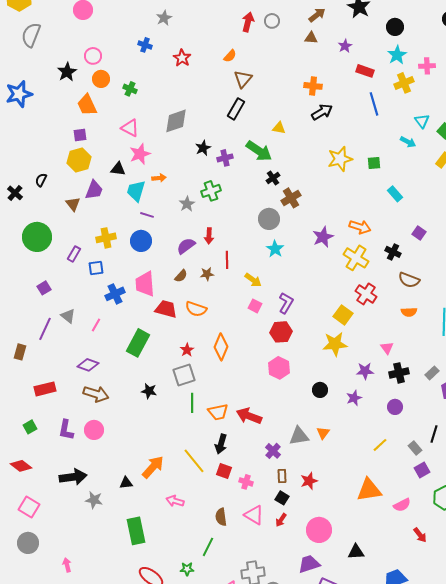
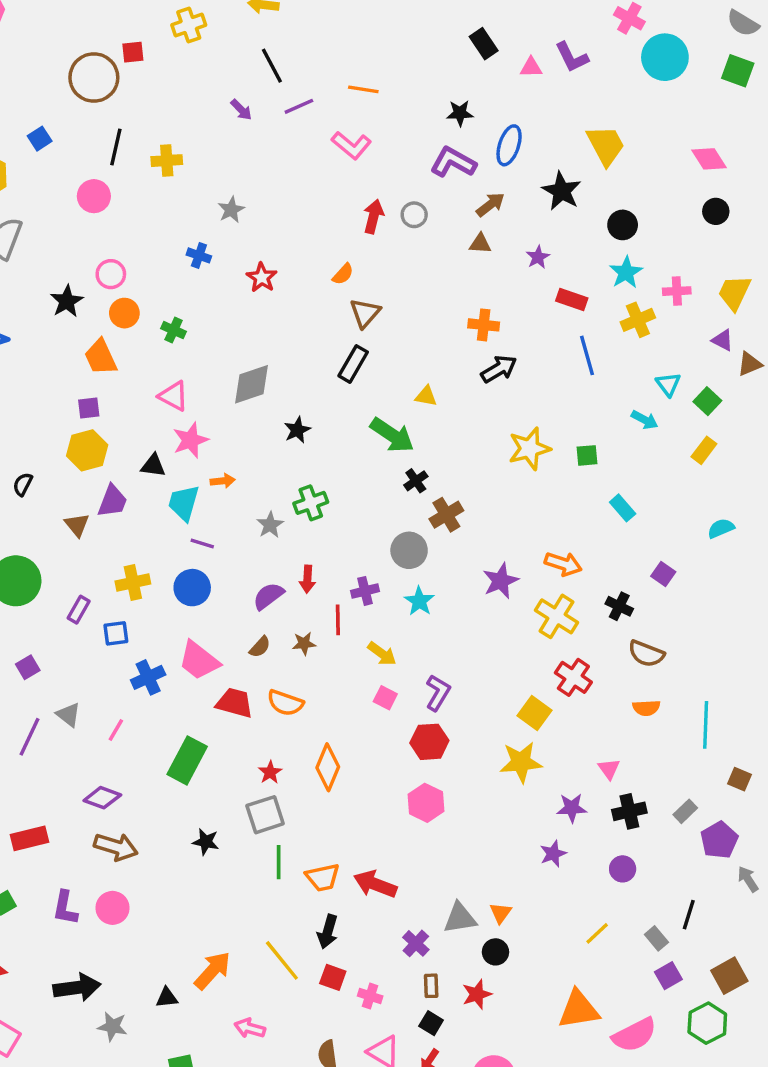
purple cross: (225, 158) -> (365, 591), moved
pink trapezoid: (145, 284) -> (199, 660), turned -48
black circle: (320, 390) -> (495, 952), moved
pink semicircle: (402, 505) -> (634, 1035), size x1.5

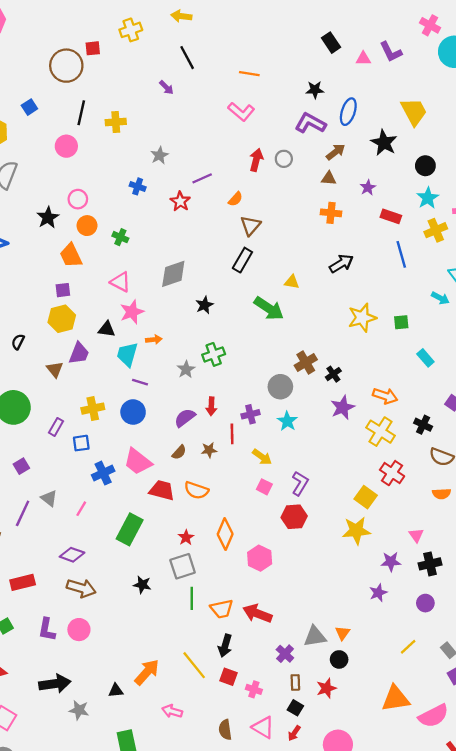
purple line: (299, 106) -> (202, 178), moved
orange cross: (484, 325) -> (331, 213), moved
black cross: (416, 481) -> (333, 374), moved
pink hexagon: (426, 803) -> (260, 558), moved

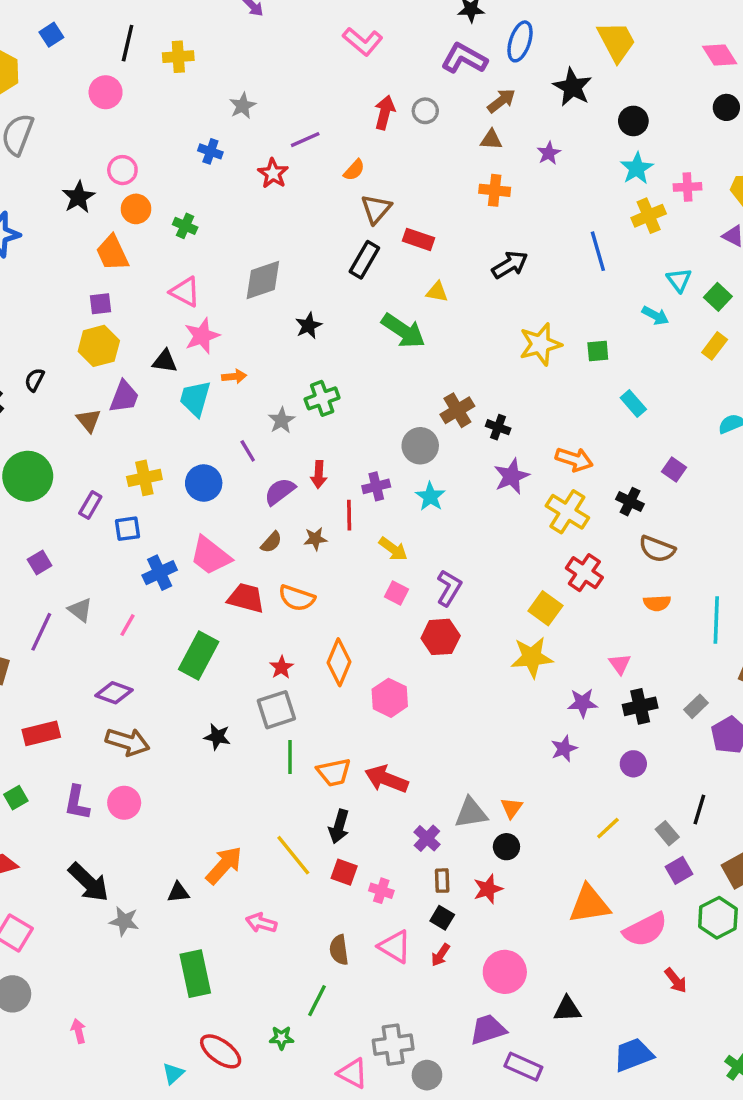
red rectangle: (391, 216) -> (419, 239), moved
black cross: (333, 374) -> (498, 427), turned -35
purple line: (140, 382) -> (248, 451), moved, turned 42
black arrow: (55, 684) -> (89, 882), turned 52

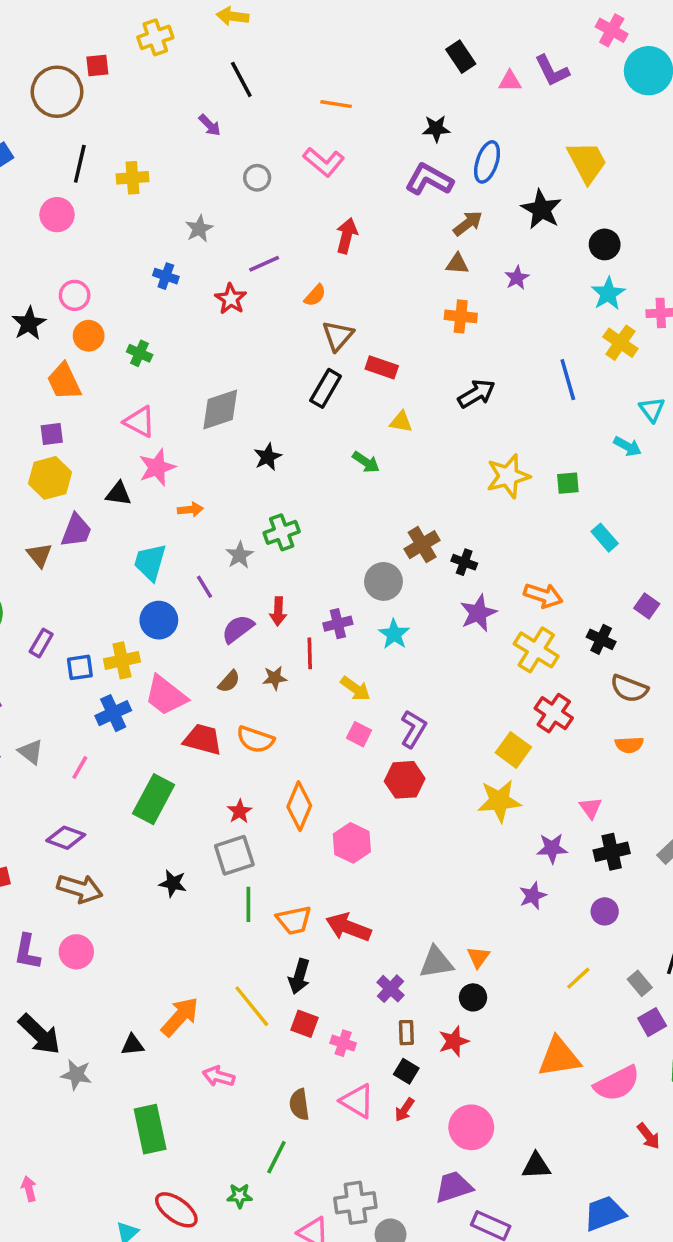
gray circle: (425, 111) -> (257, 178), moved
yellow cross: (649, 216) -> (620, 343), turned -32
green arrow: (403, 331) -> (366, 462), size x0.6
cyan trapezoid: (195, 398) -> (150, 562), moved
yellow cross: (144, 478) -> (122, 660), moved

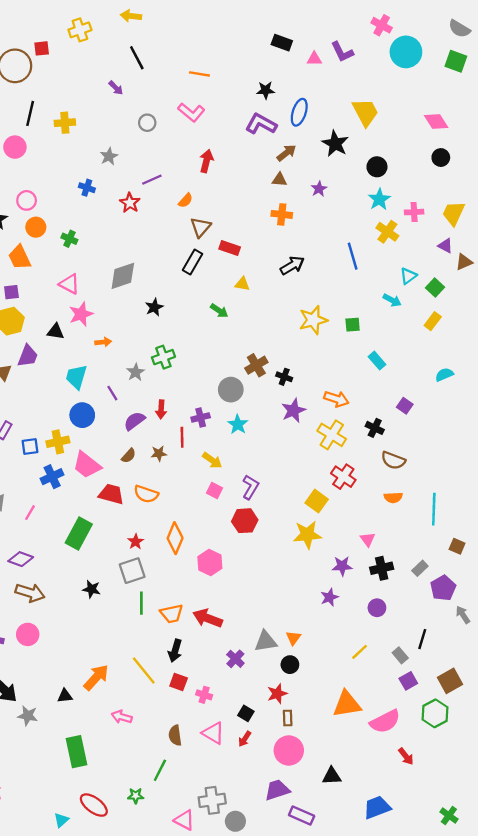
black rectangle: (461, 57) -> (282, 43), turned -36
cyan triangle: (652, 409) -> (408, 276), turned 30
brown rectangle: (406, 1033) -> (288, 718), moved

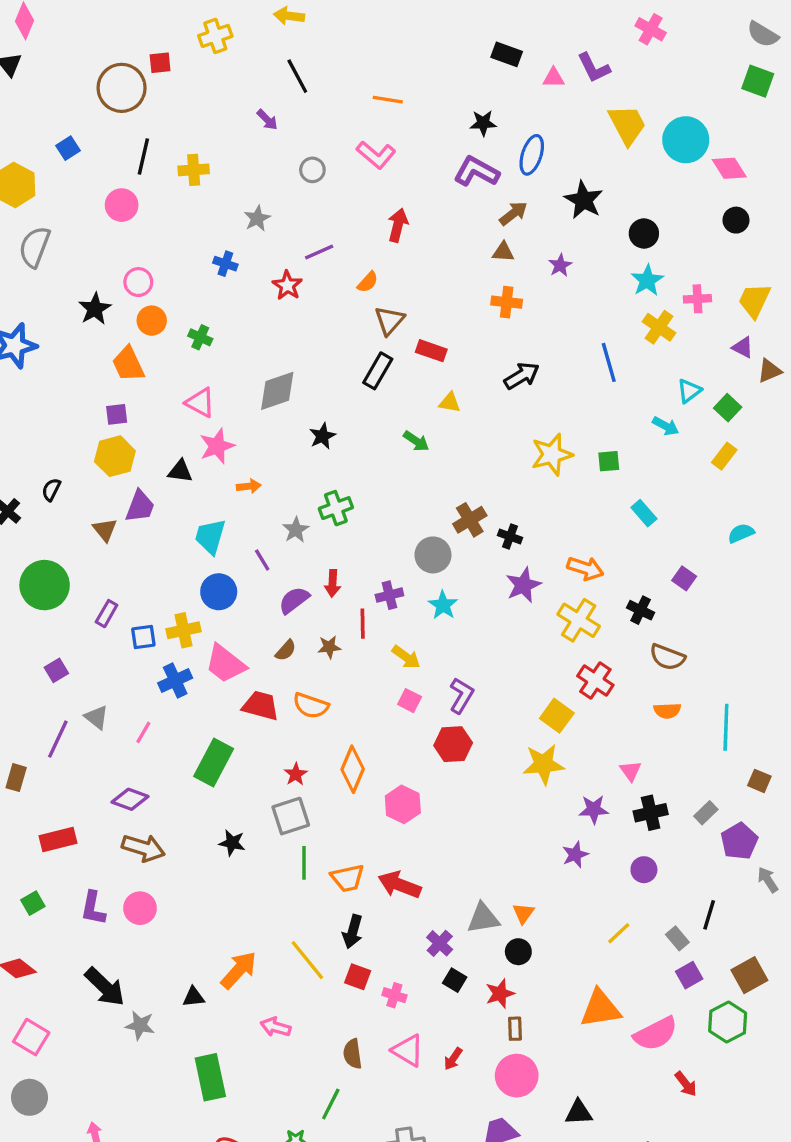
cyan circle: (406, 52) -> (686, 140), moved
yellow trapezoid: (365, 112) -> (627, 125), moved
black square: (246, 713) -> (455, 980), moved

